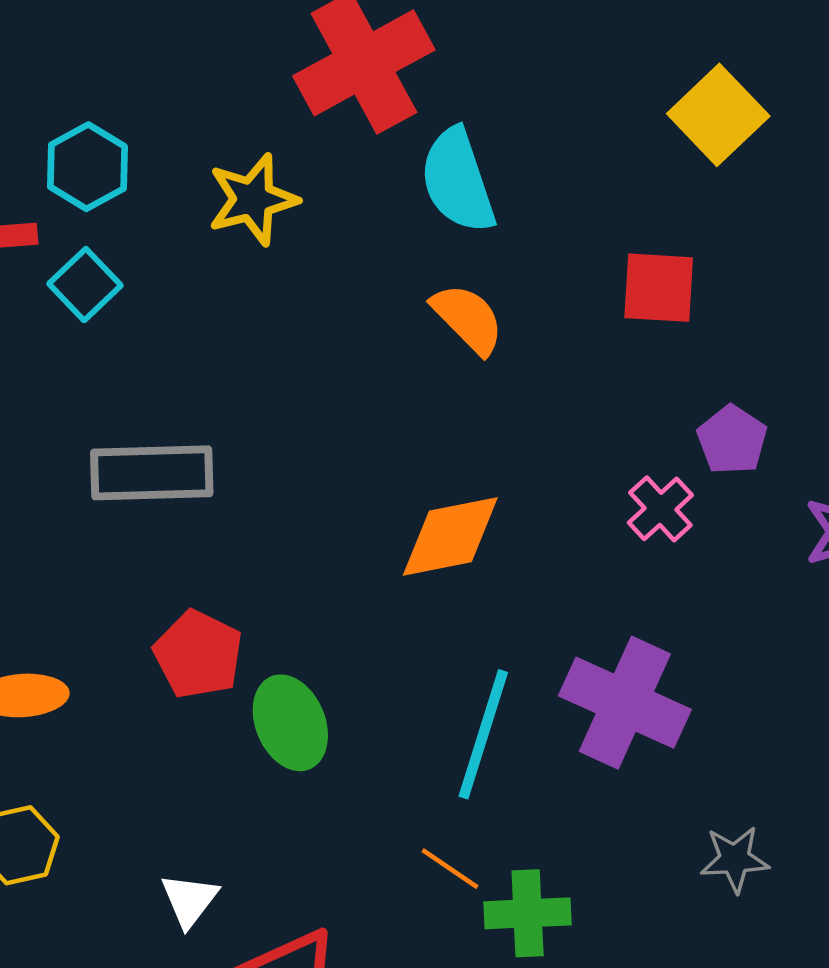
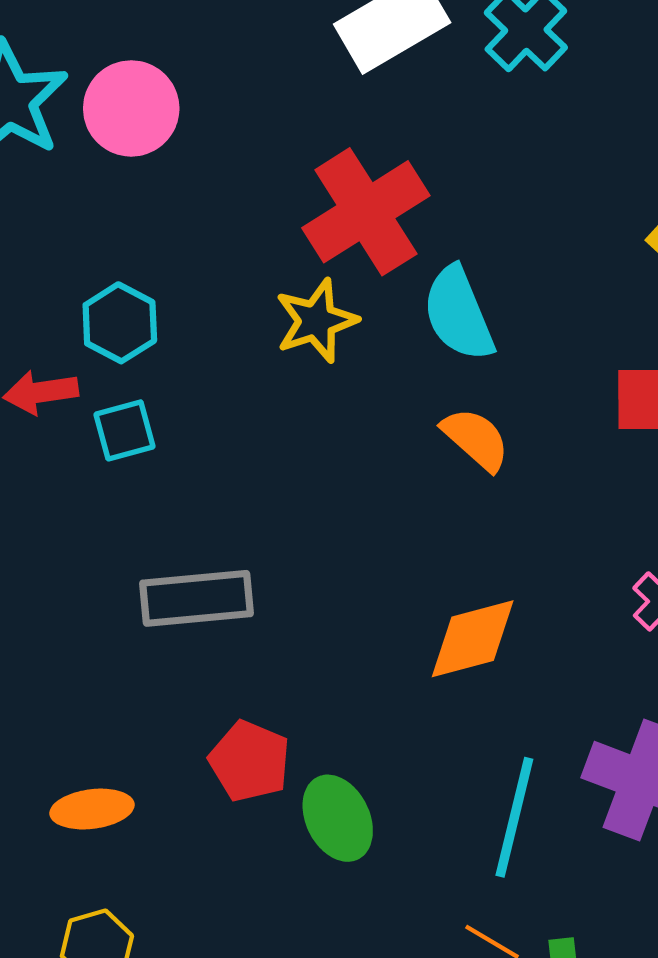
yellow star: (253, 199) -> (316, 321), moved
cyan square: (85, 285) -> (125, 430), turned 32

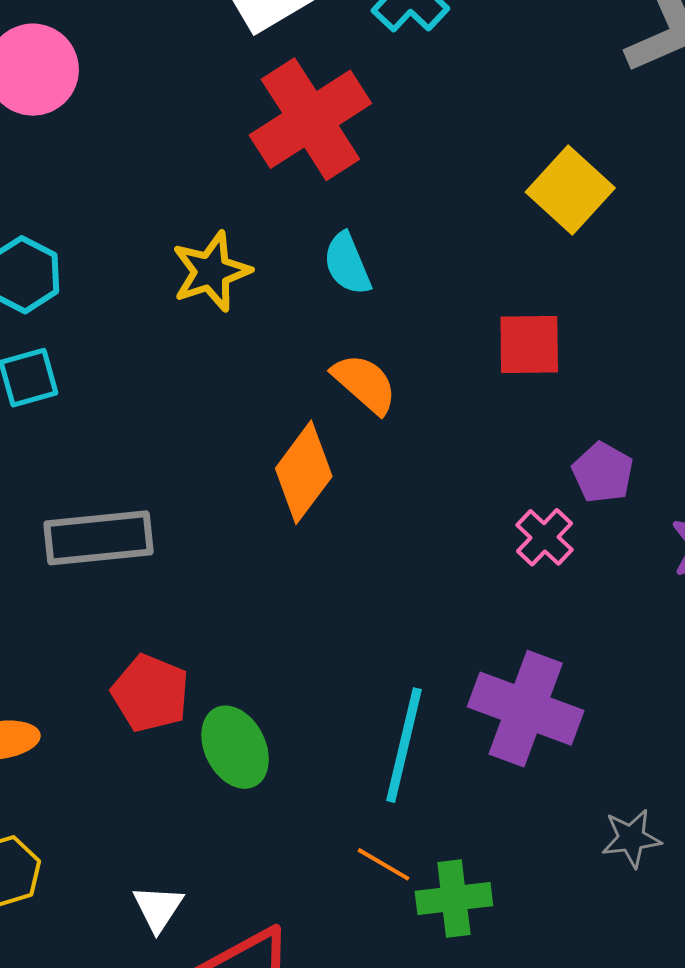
red cross: (366, 212) -> (310, 119), moved
cyan semicircle: (458, 314) -> (347, 264), size x0.7
orange diamond: (473, 639) -> (304, 472), moved, turned -38

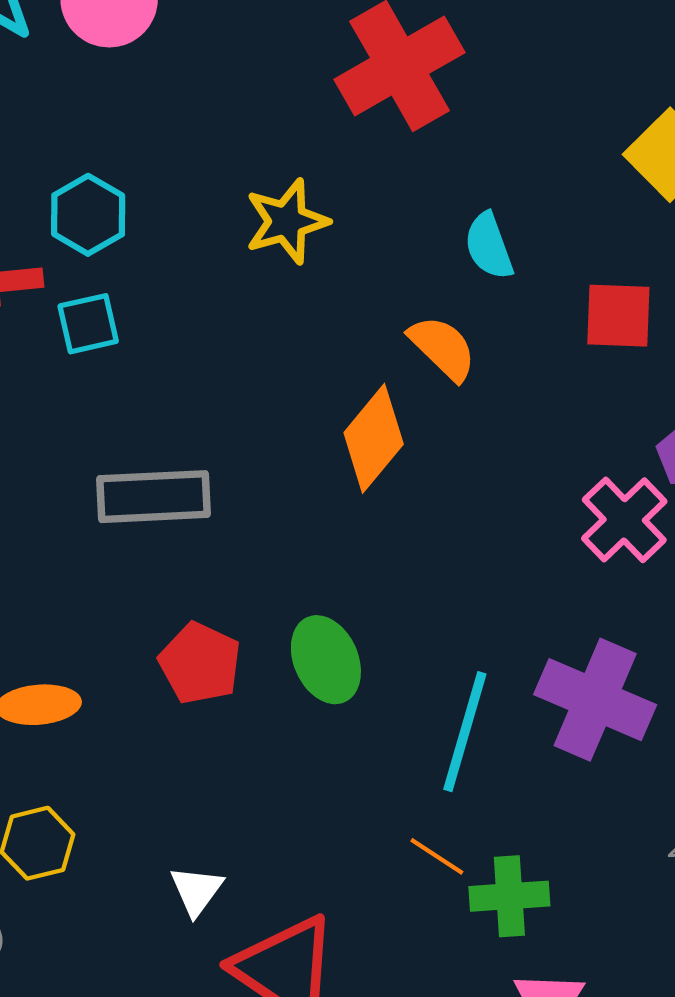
cyan semicircle: (347, 264) -> (489, 246), moved
pink cross: (545, 537) -> (624, 520), size x1.4
green ellipse: (235, 747) -> (326, 660), moved

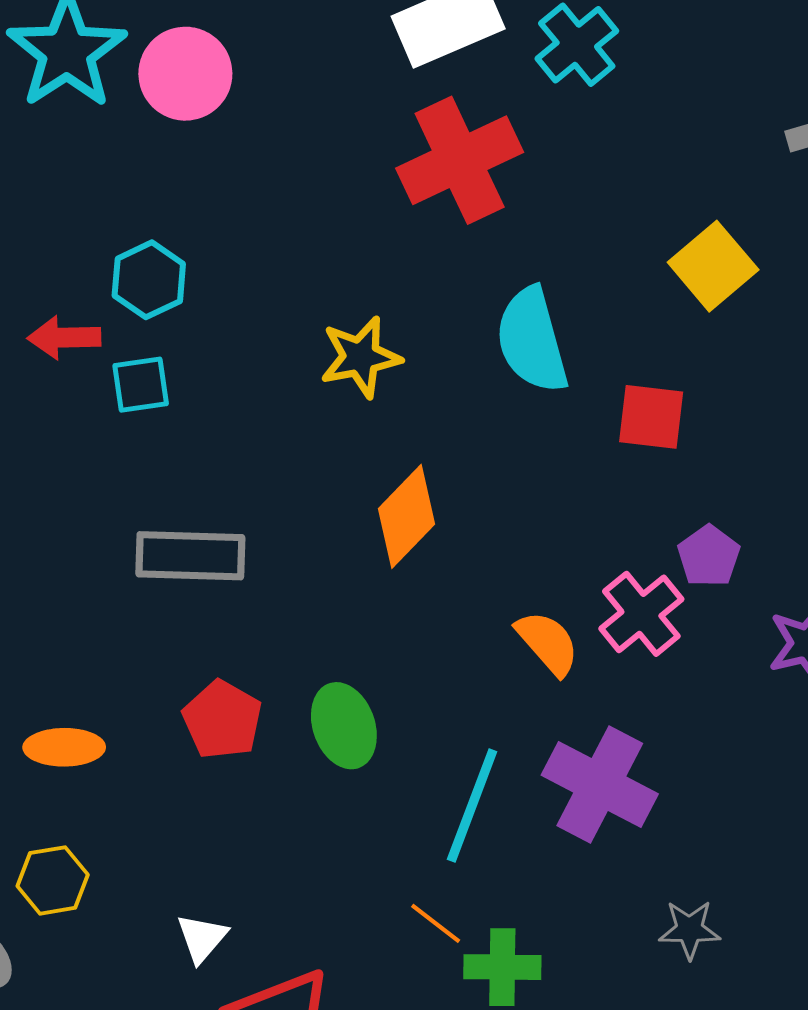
yellow star: (287, 221) -> (360, 357), moved
cyan semicircle: (489, 246) -> (532, 340), size x1.6
orange semicircle: (443, 348) -> (548, 643), moved

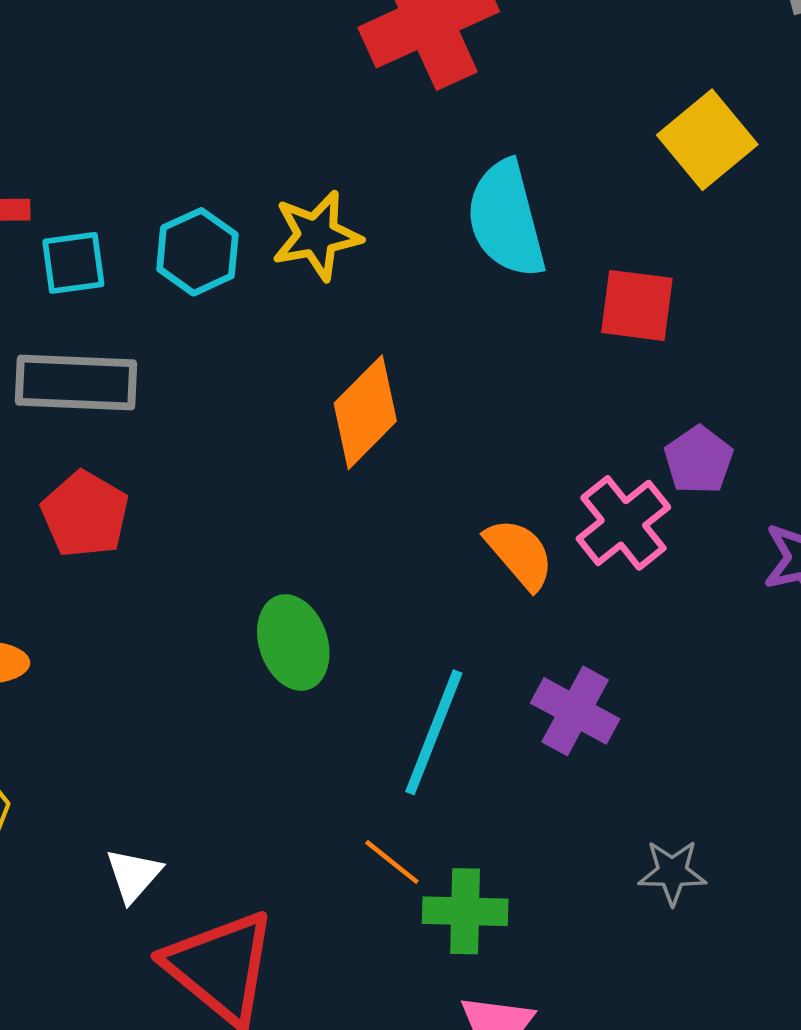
cyan hexagon: (149, 280) -> (197, 252), moved
gray rectangle: (190, 556) -> (76, 383), moved
red pentagon: (222, 720) -> (85, 514), moved
purple cross: (600, 785) -> (575, 711), size x0.7

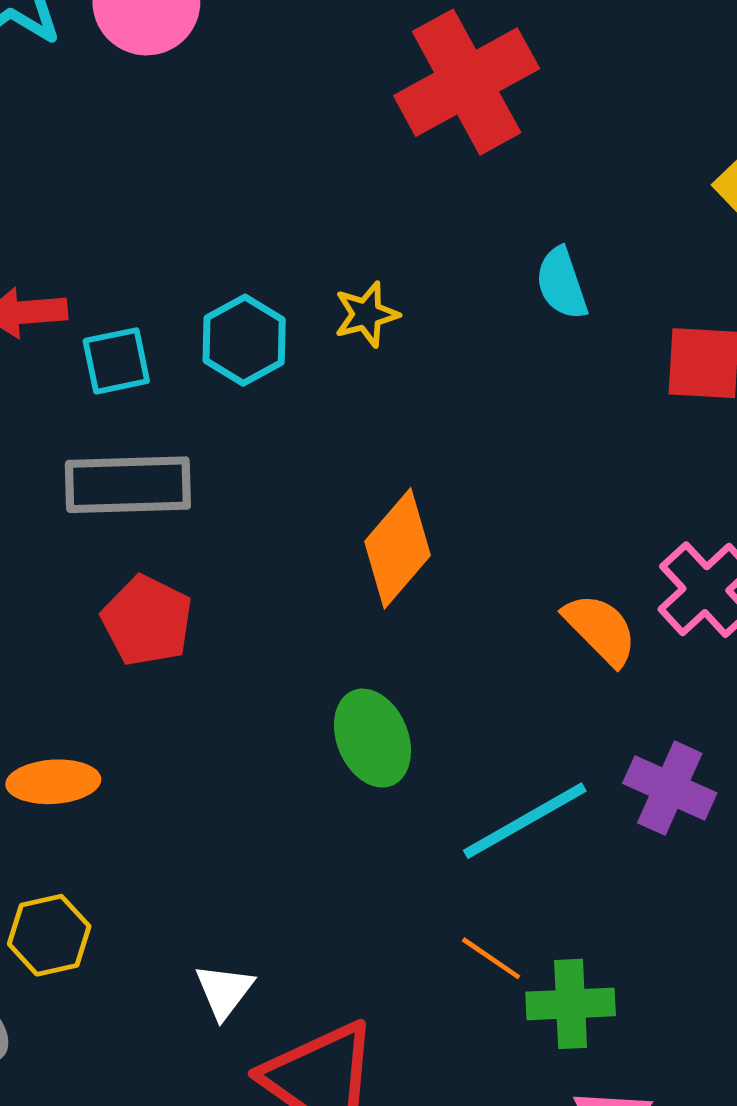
cyan semicircle: (506, 219) -> (562, 283), size x0.6
yellow star: (317, 235) -> (366, 314), size x0.7
orange diamond: (365, 412) -> (397, 548), moved
cyan line: (434, 732) -> (525, 821), turned 43

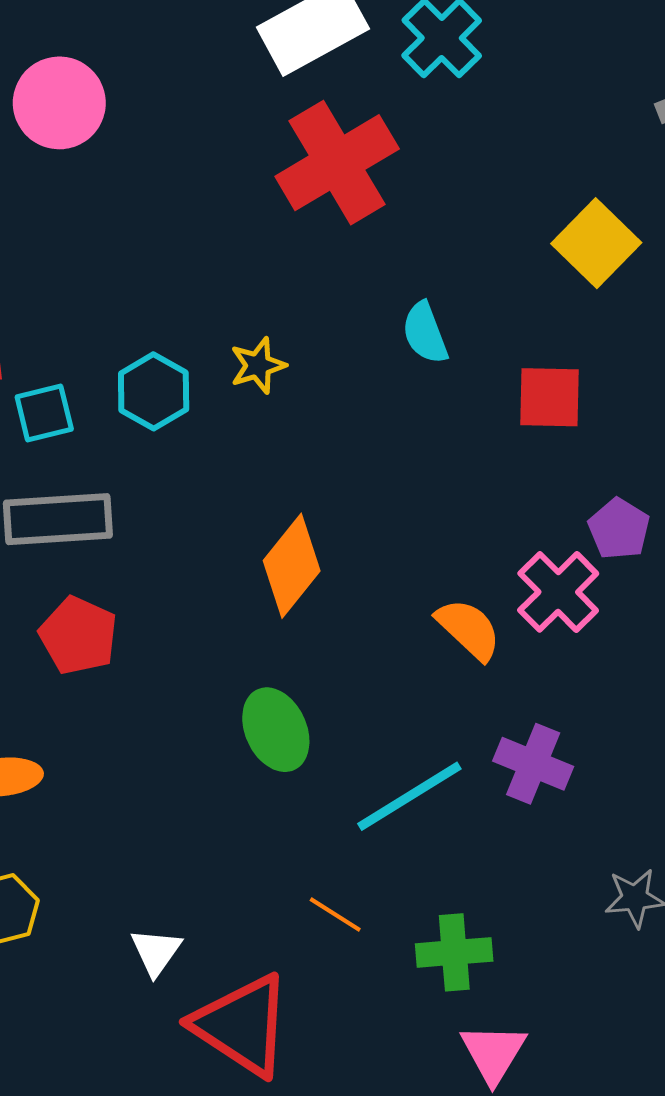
orange line: (491, 958) -> (335, 914), moved

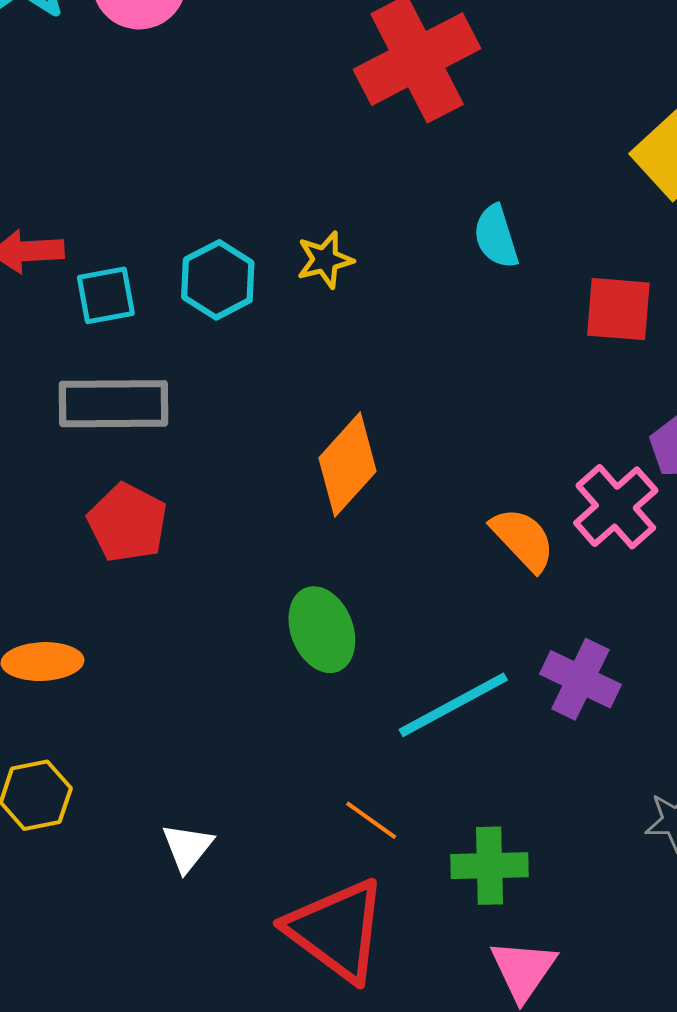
red triangle: (242, 1025) -> (337, 930), moved

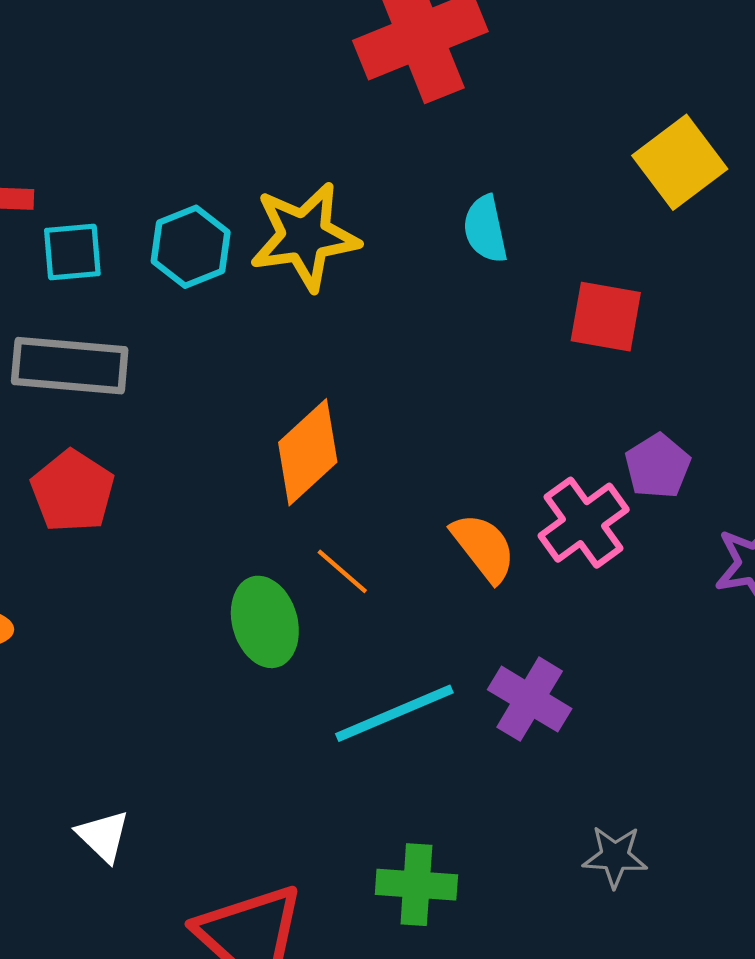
yellow star: (325, 260) -> (305, 236), size x1.8
orange line: (371, 820) -> (342, 571), moved
white triangle: (187, 847) -> (103, 836), turned -30

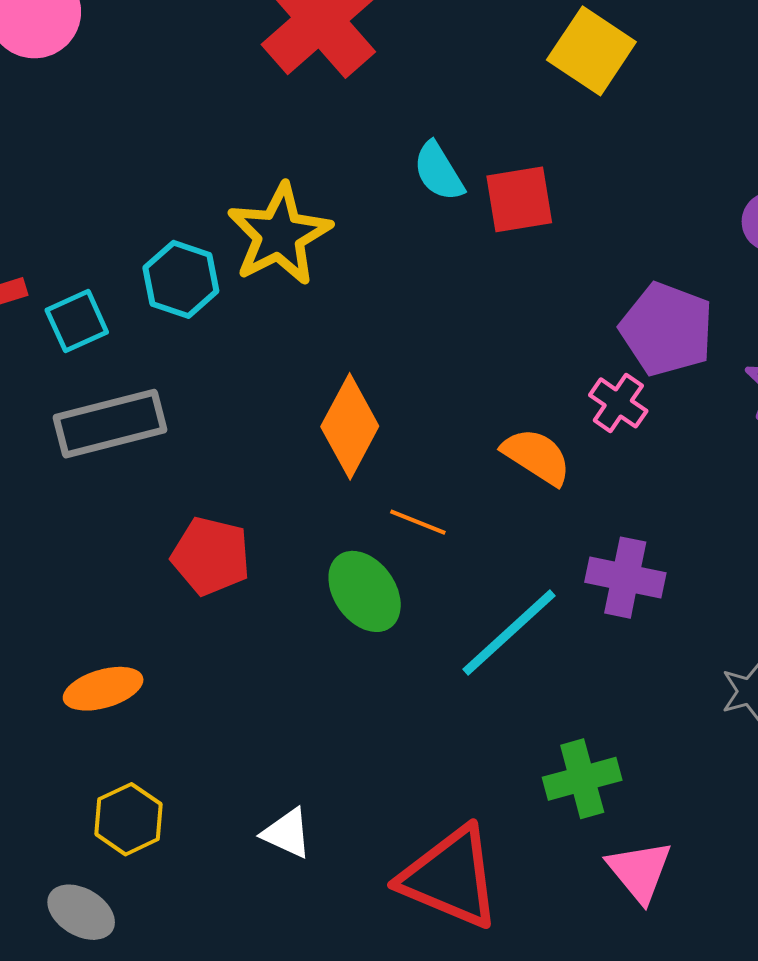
red square: (606, 317) -> (519, 199), moved
purple pentagon: (658, 466) -> (667, 329), size x1.5
red pentagon: (73, 491) -> (211, 556), moved
pink cross: (584, 523) -> (618, 403), size x0.7

